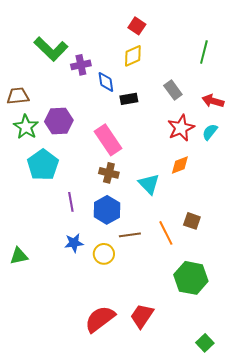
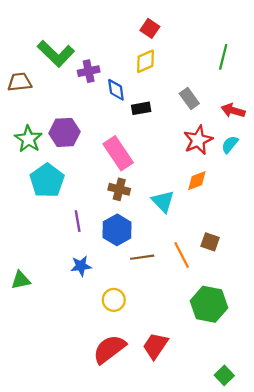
brown trapezoid: (18, 96) -> (20, 82), moved
yellow circle: (104, 254) -> (114, 300), moved

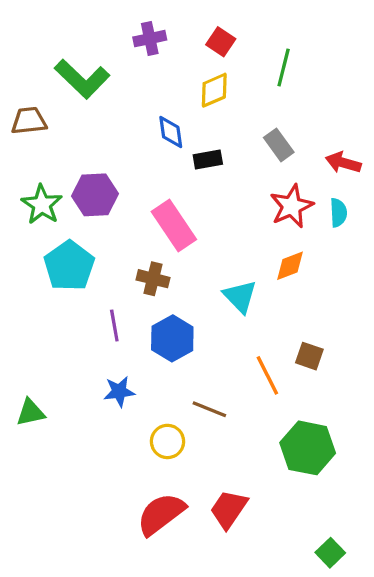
green line: (223, 57) -> (284, 68), moved
purple cross: (89, 71) -> (150, 39), moved
cyan semicircle: (230, 144) -> (338, 213), turned 138
brown cross: (119, 189) -> (153, 279), moved
brown line: (142, 257) -> (209, 409), moved, turned 30

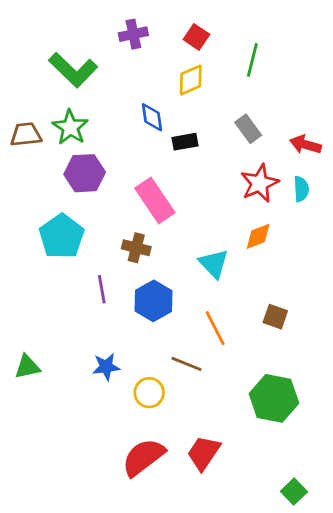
brown trapezoid: (29, 121) -> (26, 134), moved
green star: (42, 205) -> (70, 127), moved
orange line: (267, 375) -> (215, 328), moved
blue star: (119, 392) -> (106, 367), moved

